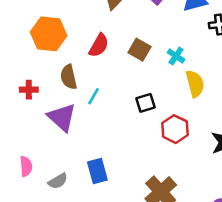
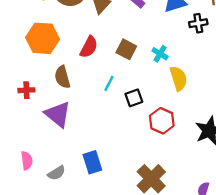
cyan line: (94, 96) -> (109, 83), moved

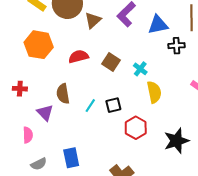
red semicircle: (89, 47) -> (78, 57), turned -138
brown semicircle: (62, 77) -> (63, 94), moved
cyan line: (109, 83) -> (90, 106), moved
purple triangle: (58, 114) -> (45, 113), size x0.7
pink semicircle: (27, 161) -> (28, 135), moved

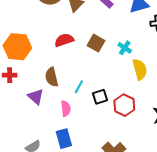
orange hexagon: (39, 45) -> (17, 47), moved
black square: (113, 105) -> (100, 97), moved
pink semicircle: (28, 135) -> (66, 109), moved

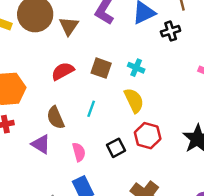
yellow semicircle: (140, 69) -> (134, 100), moved
cyan line: (79, 87) -> (91, 109), moved
black square: (100, 97) -> (116, 148), moved

